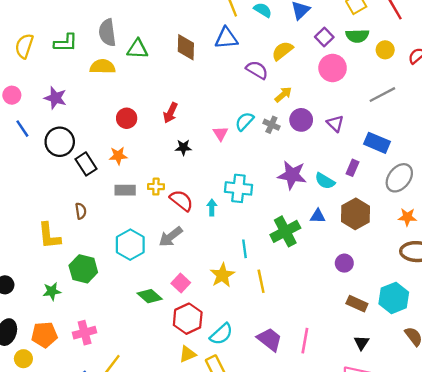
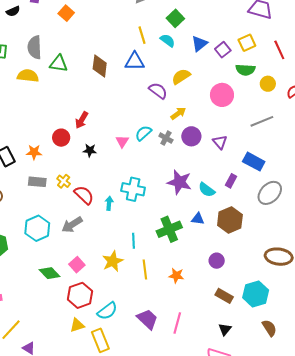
purple square: (324, 37) -> (223, 50), moved
red circle: (127, 118) -> (61, 138), moved
yellow cross: (156, 187) -> (64, 181), turned 32
orange star: (407, 217) -> (176, 276), moved

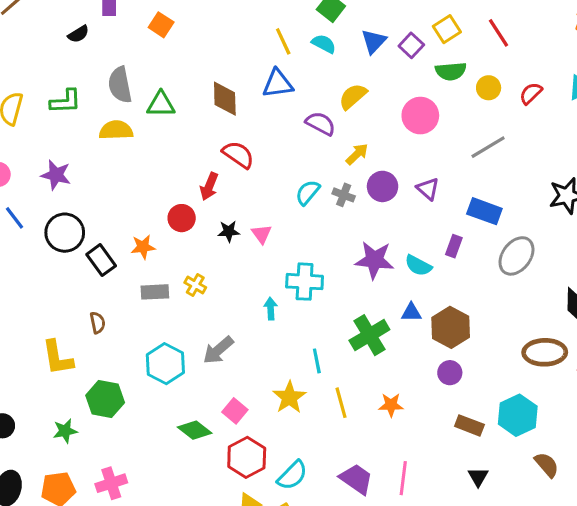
pink triangle: (122, 141) -> (262, 234), moved
red semicircle: (84, 195) -> (238, 155), moved
brown hexagon: (230, 220) -> (451, 327), moved

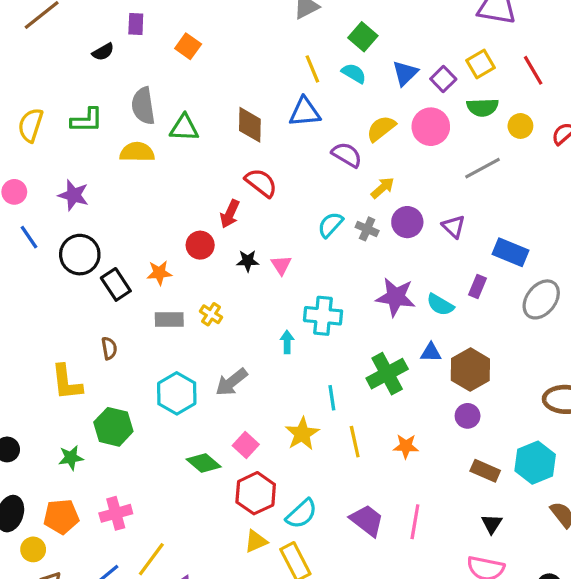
pink circle: (420, 116) -> (431, 127), moved
gray line: (488, 147) -> (482, 168), moved

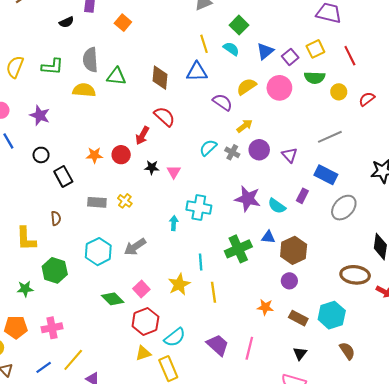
gray line: (482, 168) -> (330, 137), moved
black circle: (80, 255) -> (41, 155), size x0.6
orange star: (159, 273) -> (94, 155), moved
orange star: (406, 446) -> (265, 307), moved

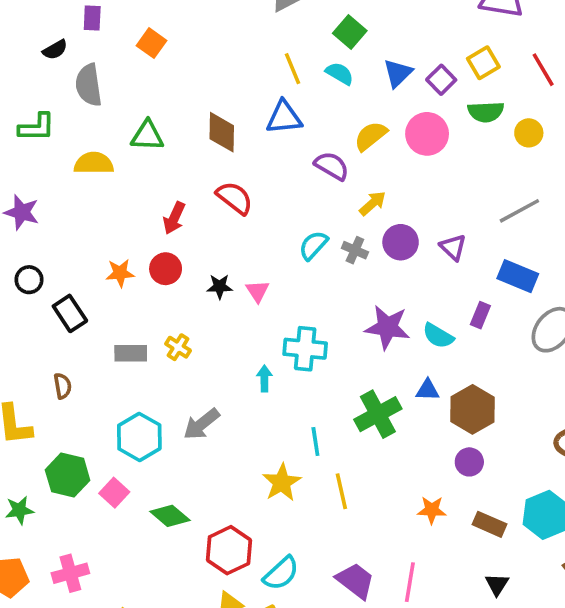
gray semicircle: (90, 60) -> (89, 85), moved
red arrow: (142, 136) -> (174, 218), moved
pink square: (141, 289) -> (114, 493), moved

